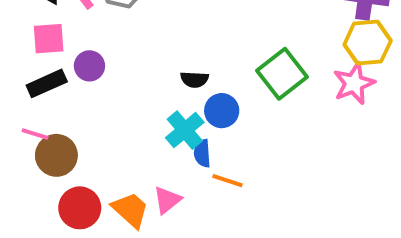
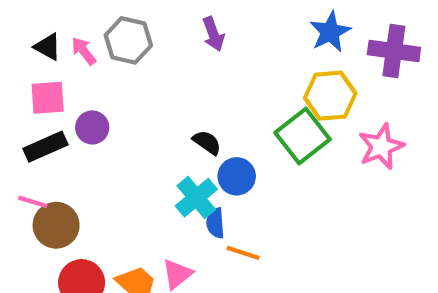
yellow hexagon: (368, 43) -> (330, 96), moved
black semicircle: (194, 80) -> (207, 142), turned -148

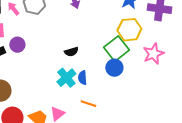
black semicircle: (207, 142) -> (71, 52), turned 128
blue circle: (237, 176) -> (114, 68), moved
blue semicircle: (215, 223) -> (82, 78), moved

